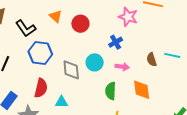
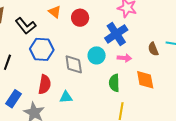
blue cross: (116, 42) -> (116, 34), size x1.6

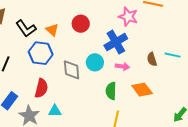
orange triangle: (55, 12) -> (52, 30), moved
orange diamond: (145, 80) -> (142, 90), turned -30
cyan triangle: (66, 97) -> (55, 111), moved

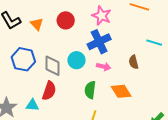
pink star: (128, 17) -> (102, 16), moved
blue hexagon: (41, 53) -> (23, 59), moved
cyan line: (173, 55) -> (154, 43), moved
red semicircle: (41, 88) -> (49, 91), moved

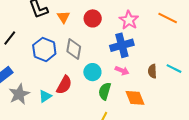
cyan line: (154, 43) -> (174, 69), moved
cyan circle: (76, 60) -> (92, 72), moved
gray diamond: (53, 66) -> (74, 49), moved
cyan triangle: (32, 105) -> (45, 96), turned -48

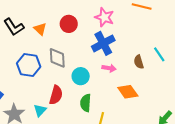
cyan line: (174, 69) -> (159, 54), turned 42
green semicircle: (105, 91) -> (86, 103), moved

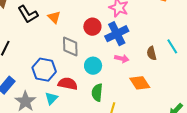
red circle: (69, 24) -> (92, 27), moved
blue hexagon: (29, 65) -> (44, 70), moved
red semicircle: (56, 95) -> (68, 84), turned -96

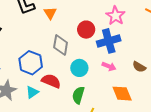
brown semicircle: (152, 53) -> (139, 67), turned -56

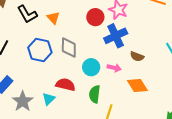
red circle: (86, 30) -> (95, 17), moved
blue hexagon: (31, 63) -> (40, 50), moved
pink arrow: (109, 66) -> (114, 68), moved
brown semicircle: (139, 67) -> (137, 56), moved

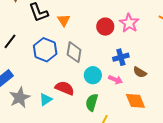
blue cross: (116, 36) -> (121, 57), moved, size x0.7

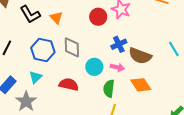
brown semicircle: (140, 72) -> (140, 56), size x1.6
cyan triangle: (46, 99) -> (36, 77), moved
green semicircle: (92, 102) -> (109, 89), moved

